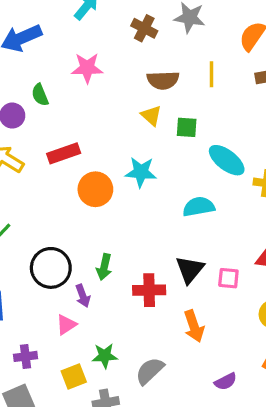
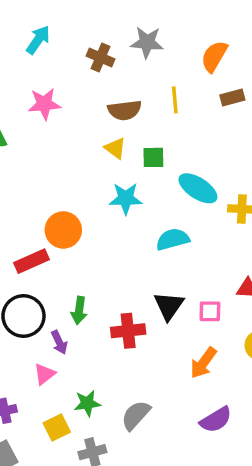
red rectangle: (64, 153) -> (32, 261), moved
cyan star: (141, 172) -> (126, 198), moved
orange arrow: (194, 326) -> (203, 363), moved, turned 60
purple semicircle: (226, 382) -> (216, 420), size x1.4

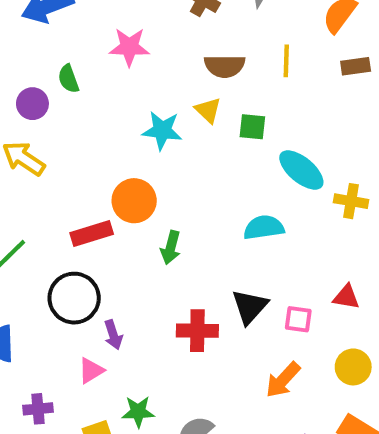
cyan star: (126, 198) -> (162, 130), moved
green arrow: (79, 310) -> (171, 248), moved

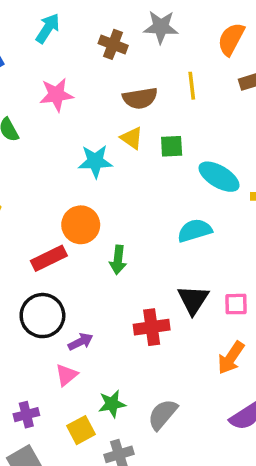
purple arrow: (113, 335) -> (81, 342), turned -90

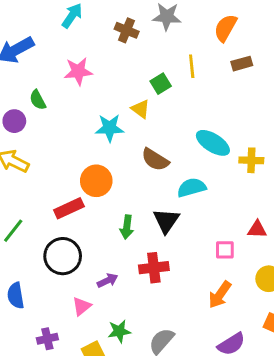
brown semicircle: (140, 98) -> (155, 160), moved, turned 40
green square: (172, 146) -> (161, 84), moved, turned -30
green arrow: (118, 260) -> (127, 227), moved
black triangle: (193, 300) -> (166, 221), moved
purple arrow: (81, 342) -> (108, 280), moved

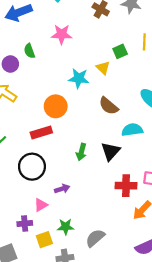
orange circle: (96, 181) -> (56, 106), moved
red cross: (154, 268) -> (126, 186), moved
purple cross: (47, 339) -> (25, 223), moved

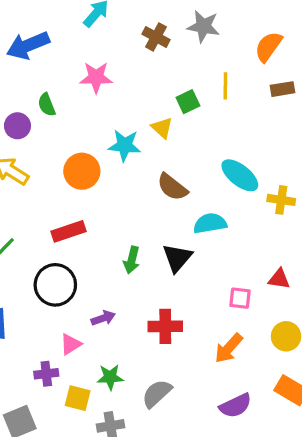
orange circle: (56, 106) -> (82, 171), moved
red cross: (126, 186) -> (165, 326), moved
yellow square: (44, 240) -> (78, 398), turned 35

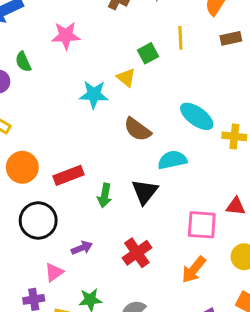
orange circle: (82, 171) -> (22, 167), moved
red rectangle: (69, 231) -> (69, 175), moved
pink square: (240, 298) -> (202, 225), size x1.5
red cross: (165, 326) -> (137, 253), turned -32

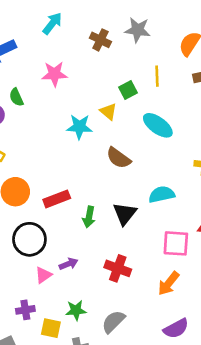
cyan ellipse: (197, 116) -> (158, 125), moved
cyan semicircle: (172, 160) -> (162, 194), moved
red cross: (137, 253) -> (118, 268), turned -35
pink triangle: (54, 272) -> (43, 275), moved

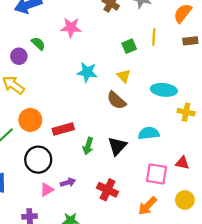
green semicircle: (16, 97) -> (38, 44), turned 152
yellow triangle: (108, 112) -> (124, 76), moved
cyan ellipse: (158, 125) -> (164, 90), moved, turned -35

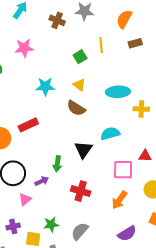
red rectangle: (63, 129) -> (28, 125), moved
green arrow: (88, 146) -> (57, 164), moved
purple arrow: (68, 182) -> (42, 181), moved

